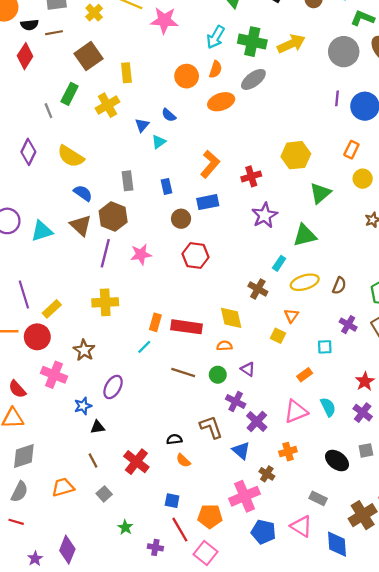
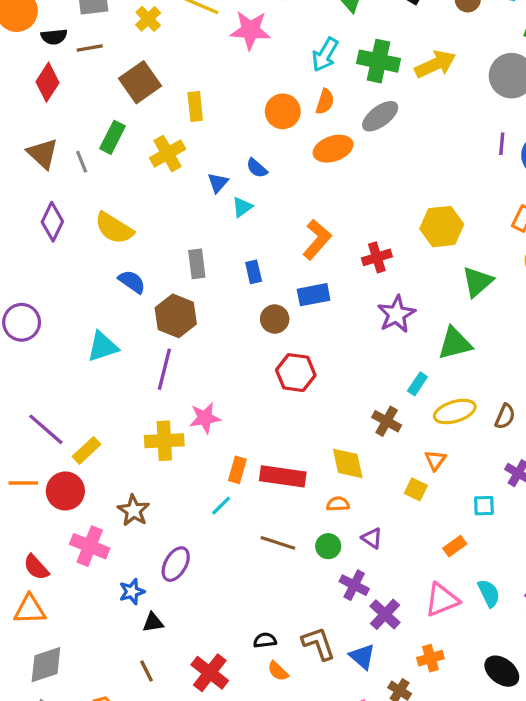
brown triangle: (81, 225) -> (43, 154), moved
cyan triangle: (42, 231) -> (103, 347), moved
pink star: (141, 254) -> (205, 418), moved
purple line: (24, 294) -> (46, 429), turned -32
brown L-shape: (211, 427) -> (318, 644), moved

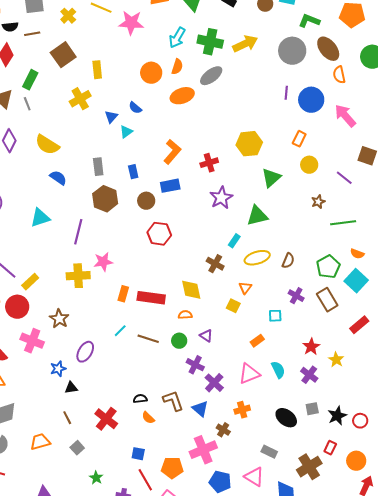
green rectangle: (112, 137) -> (30, 80), moved
brown hexagon: (176, 316) -> (105, 199), moved
cyan line: (221, 506) -> (120, 331), moved

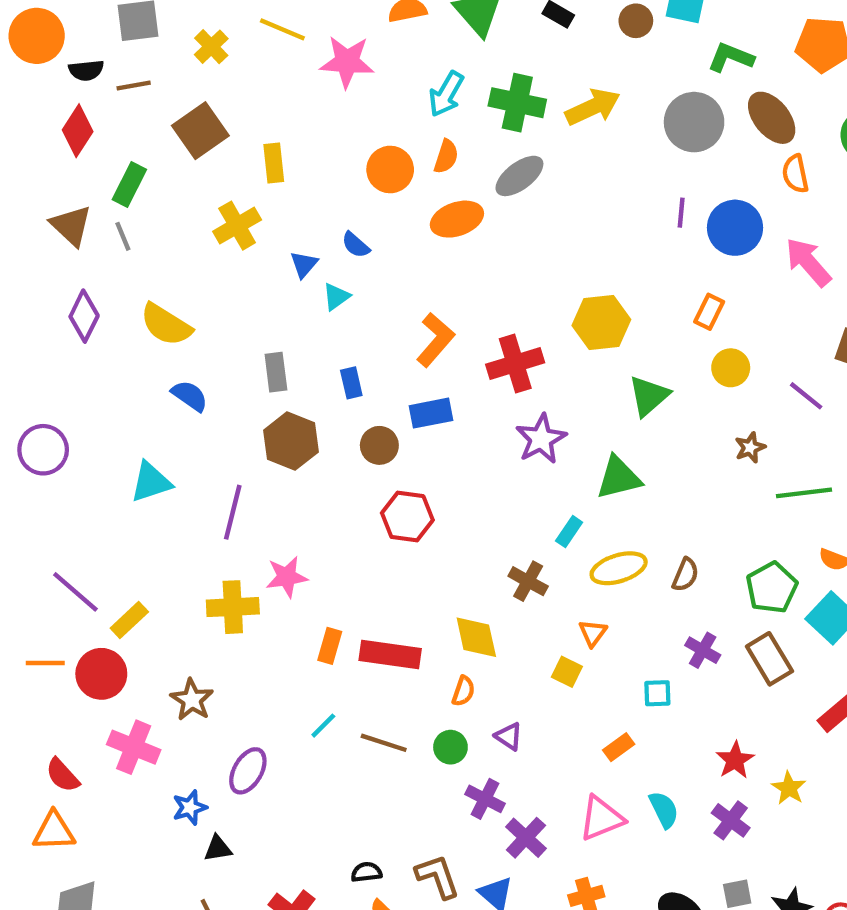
red cross: (209, 163) -> (515, 363), size x1.4
orange semicircle: (185, 315) -> (463, 691), turned 112

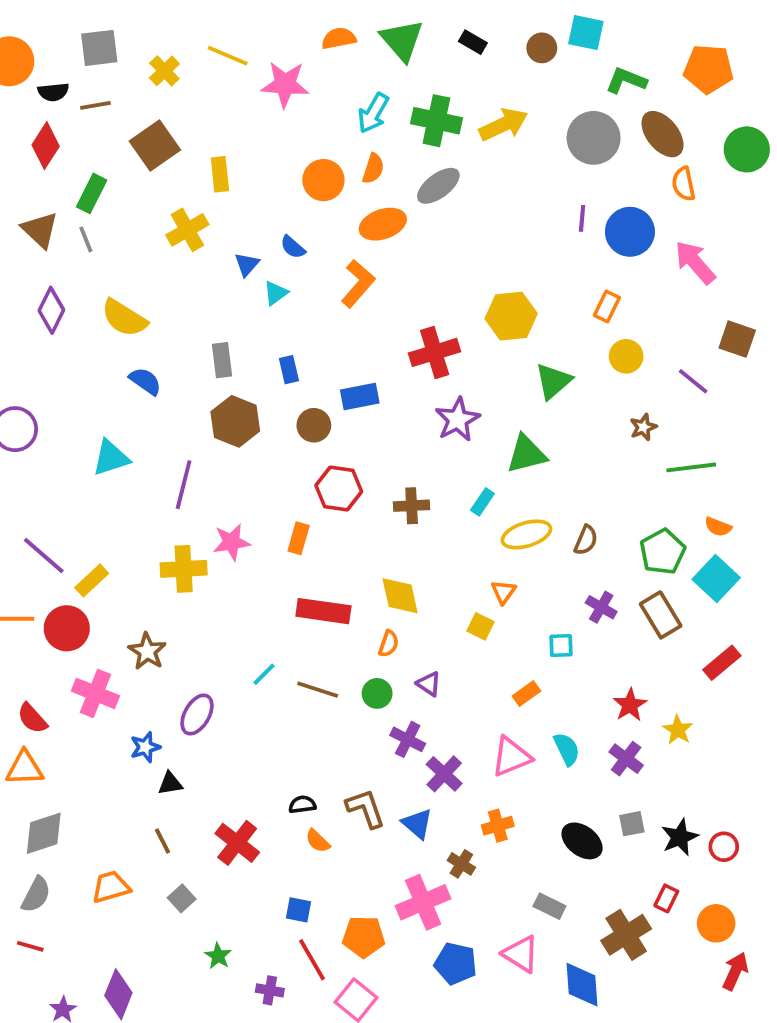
orange L-shape: (435, 340) -> (358, 284), moved
brown cross: (528, 581) -> (412, 506), moved, turned -32
orange rectangle: (330, 646) -> (299, 538), moved

